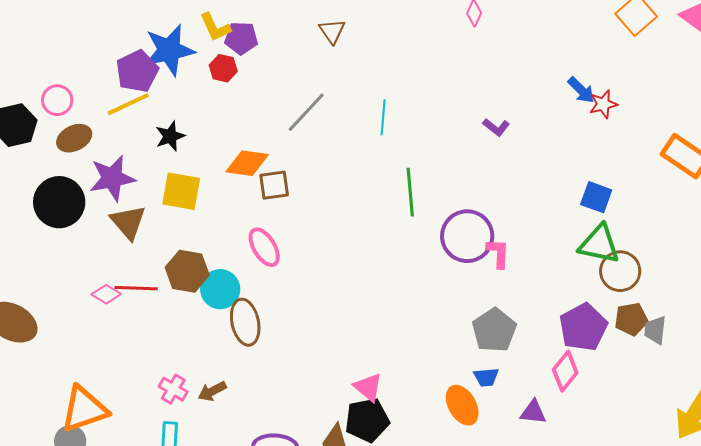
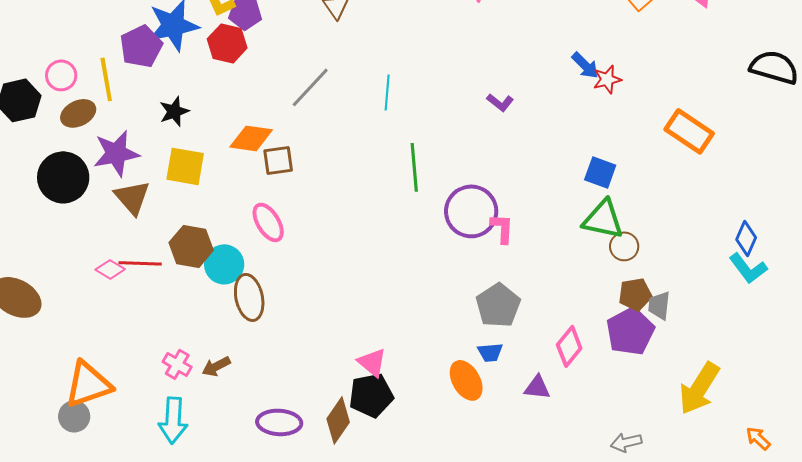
red hexagon: (223, 68) -> (227, 43), size x1.4
yellow line: (128, 104) -> (106, 79), moved, turned -75
brown circle: (620, 271) -> (624, 246), size x0.7
purple pentagon: (583, 327) -> (630, 331), moved

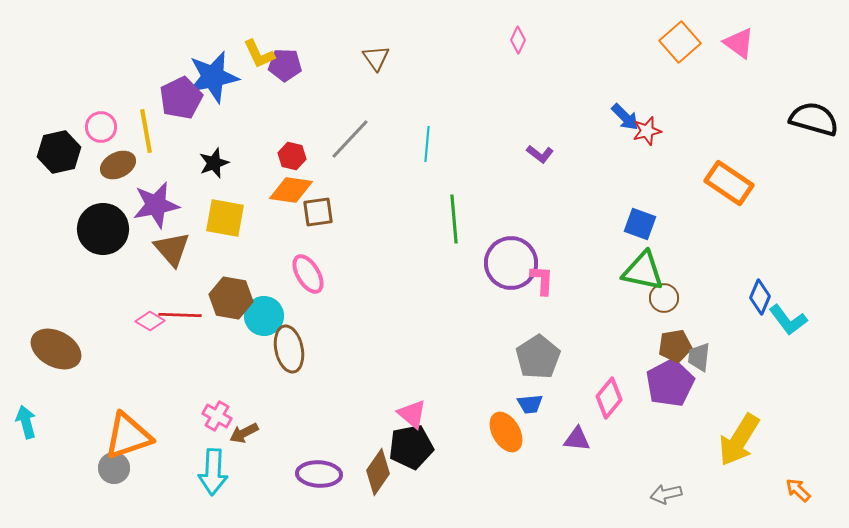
red hexagon: (227, 43) -> (292, 156), moved, size x0.7
blue diamond: (746, 238) -> (760, 297), moved
brown arrow: (216, 366) -> (244, 433), moved

